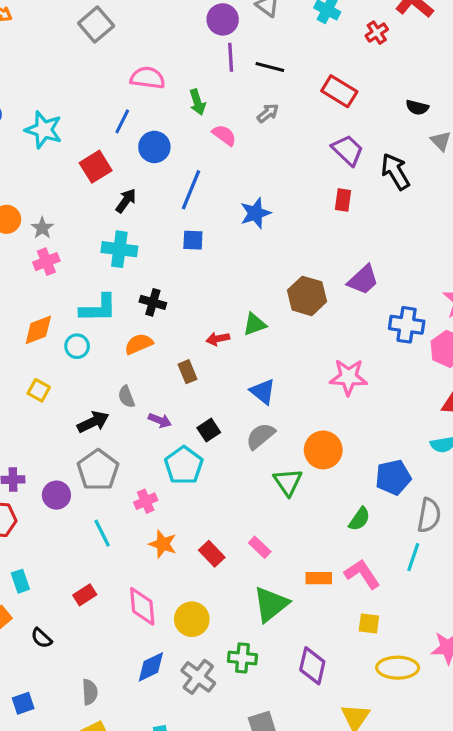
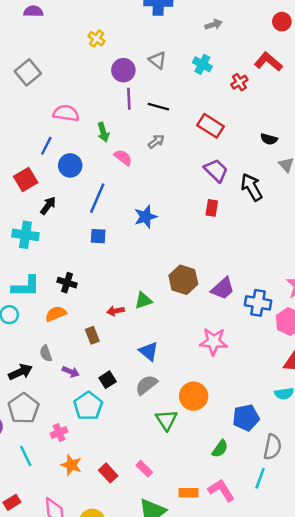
cyan cross: (119, 249) -> (25, 235), moved
purple trapezoid: (363, 280) -> (223, 289), moved

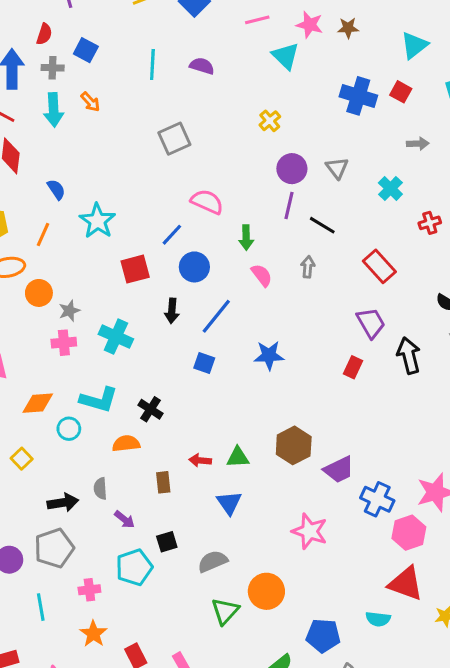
gray arrow: (156, 141) -> (308, 267), turned -63
black arrow: (48, 206) -> (172, 311), moved, turned 132
blue triangle: (149, 351) -> (229, 503), moved

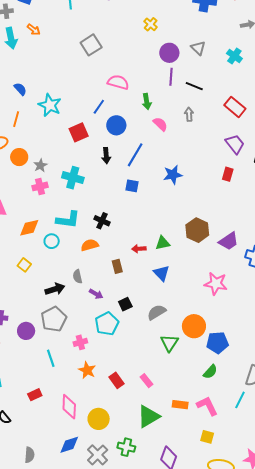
blue pentagon: (323, 636) -> (217, 343), moved

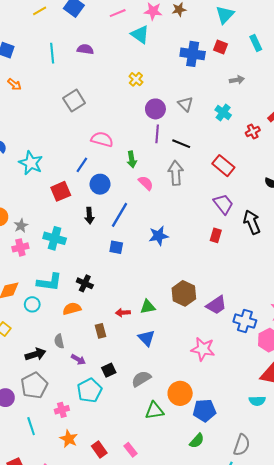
gray arrow: (189, 114) -> (176, 173), size x1.6
green triangle: (169, 343) -> (154, 411), turned 48

